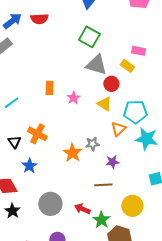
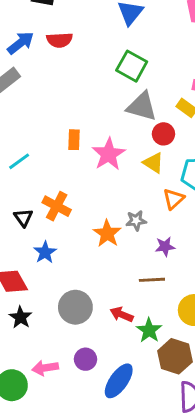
pink star: (73, 98) -> (109, 154), size x1.6

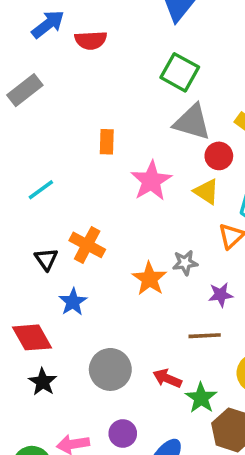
blue arrow: (21, 43) -> (48, 24), moved
orange rectangle: (74, 140) -> (107, 142), moved

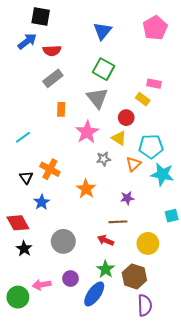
gray rectangle: (25, 90) -> (53, 78), moved
gray triangle: (192, 122) -> (97, 98), moved, turned 35
gray star: (185, 263) -> (104, 159), moved
red arrow: (167, 378) -> (106, 240), moved
green star: (201, 398) -> (106, 269), moved

